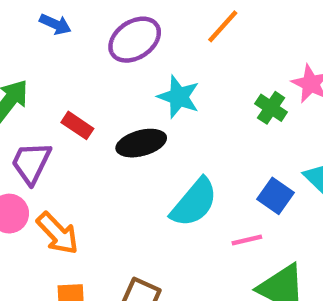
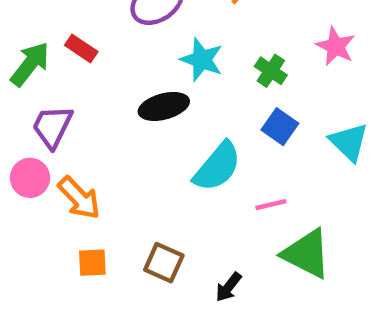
green cross: (271, 108) -> (271, 71), moved
red rectangle: (77, 125) -> (81, 48), moved
blue square: (276, 196) -> (280, 127), moved

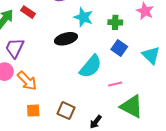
green cross: (271, 71) -> (115, 22), turned -32

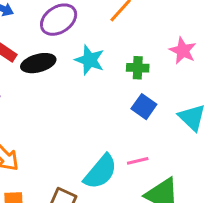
black ellipse: (66, 39) -> (38, 63), moved
cyan semicircle: (91, 66) -> (100, 172), moved

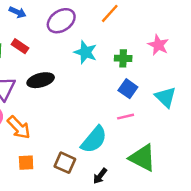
black ellipse: (38, 63) -> (41, 80), moved
pink line: (138, 161) -> (126, 117), moved

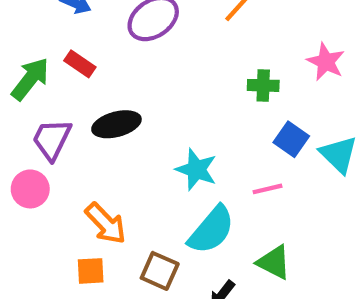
cyan star: (85, 52) -> (196, 170), moved
blue square: (128, 89) -> (291, 139), moved
orange arrow: (19, 127) -> (106, 223), moved
green triangle: (142, 158) -> (274, 262), moved, size x0.7

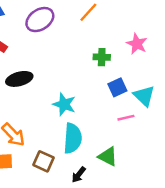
blue square: (291, 139) -> (117, 87), turned 30
pink line: (267, 189) -> (126, 118), moved
cyan semicircle: (211, 230) -> (73, 138), turned -36

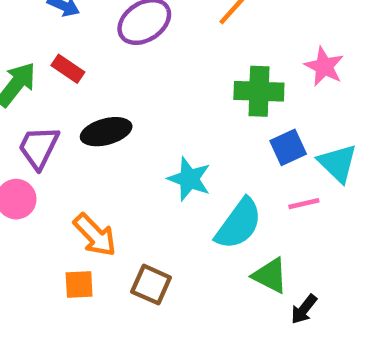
green cross: (102, 57) -> (259, 91), size x1.5
cyan semicircle: (73, 138) -> (239, 224), moved, turned 32
black arrow: (79, 175) -> (304, 309), moved

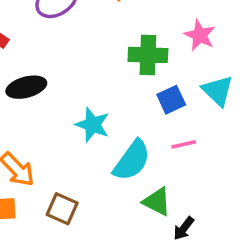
cyan triangle: (338, 163) -> (218, 91), moved

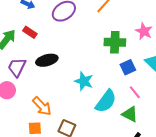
pink line: (184, 144) -> (135, 92), turned 64
green triangle: (157, 202) -> (130, 114), moved

